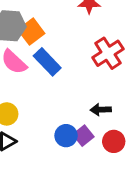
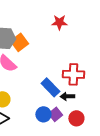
red cross: (108, 53) -> (73, 74), moved, turned 35
blue rectangle: (47, 62) -> (50, 87), moved

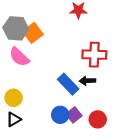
red cross: (73, 74) -> (94, 55), moved
black arrow: (67, 96) -> (87, 81), moved

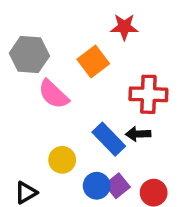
orange square: (33, 33) -> (93, 61), moved
pink semicircle: (19, 57) -> (54, 94), moved
yellow circle: (14, 98) -> (62, 160), moved

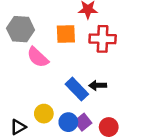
orange square: (93, 61) -> (66, 34), turned 35
red cross: (148, 94) -> (103, 39), moved
yellow circle: (62, 160) -> (44, 114), moved

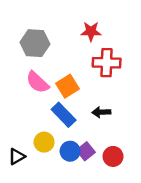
gray hexagon: (21, 29) -> (35, 43), moved
orange square: (66, 34) -> (67, 86), moved, turned -30
blue rectangle: (77, 89) -> (64, 115), moved

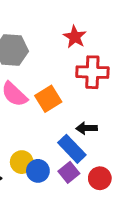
red star: (91, 31) -> (75, 37), turned 30
blue rectangle: (64, 115) -> (72, 149), moved
blue circle: (70, 151) -> (38, 171), moved

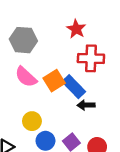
blue rectangle: (72, 149) -> (74, 87), moved
yellow circle: (22, 162) -> (32, 121), moved

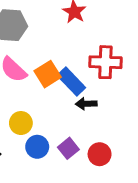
red cross: (91, 58) -> (105, 62), moved

